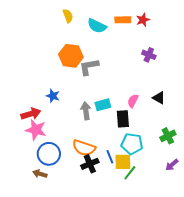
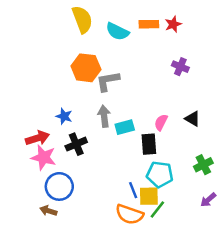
yellow semicircle: (68, 16) -> (82, 19), size x1.6
gray arrow: (86, 111) -> (104, 116), moved
orange semicircle: (84, 148) -> (129, 214), moved
black cross: (90, 164) -> (76, 144), moved

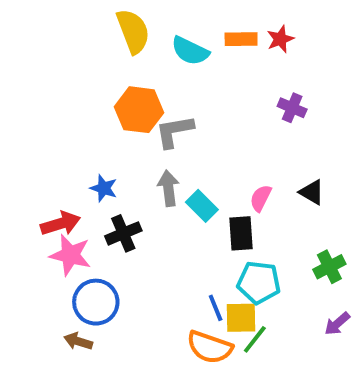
cyan rectangle: (125, 127) -> (202, 206), turned 60

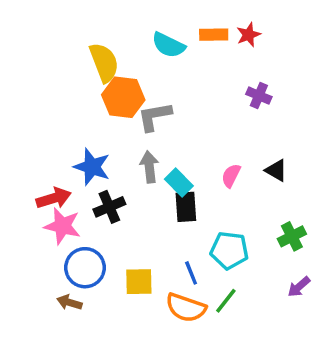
yellow semicircle: (133, 31) -> (104, 63), moved
blue star: (104, 188) -> (92, 167), size x1.5
black rectangle: (241, 233) -> (186, 207), moved
yellow square: (241, 318) -> (139, 282), moved

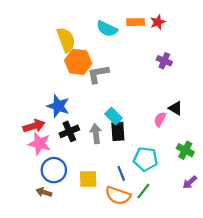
gray arrow: (149, 167) -> (96, 134), moved
pink semicircle: (231, 176) -> (160, 119), moved
green cross: (292, 236) -> (185, 150), turned -35

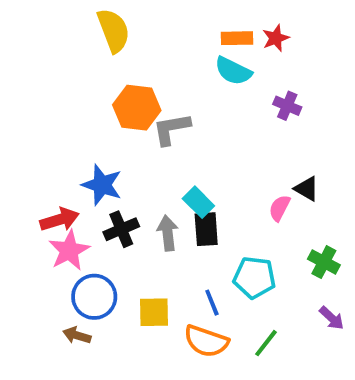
cyan semicircle: (107, 29) -> (233, 71), moved
yellow semicircle: (66, 40) -> (114, 30), moved
pink star: (39, 144) -> (69, 250), turned 30
purple arrow: (190, 182) -> (332, 318), turned -96
green line: (143, 191) -> (266, 343), moved

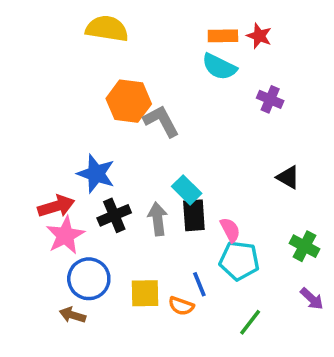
yellow semicircle: (114, 30) -> (107, 29), turned -60
red star: (276, 38) -> (259, 36), turned -30
gray L-shape: (171, 129) -> (161, 121), turned 72
pink semicircle: (280, 208) -> (230, 230), moved, turned 125
orange semicircle: (206, 341) -> (181, 306), moved, size x0.6

